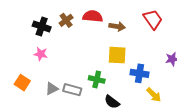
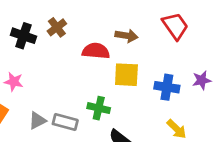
red semicircle: (93, 16) -> (96, 51), moved
pink star: (41, 54) -> (14, 82), moved
blue cross: (140, 73) -> (167, 87), moved

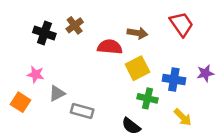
yellow square: (126, 75) -> (137, 68), turned -30
green cross: (99, 108) -> (148, 98), moved
gray triangle: (37, 121) -> (57, 93), moved

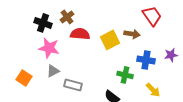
brown arrow: (137, 33) -> (132, 34), moved
red semicircle: (110, 47) -> (80, 34), moved
yellow square: (137, 68) -> (110, 40), moved
pink star: (36, 74) -> (49, 48), moved, size x1.5

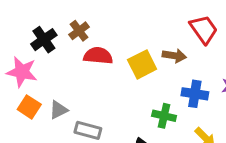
black cross: (43, 23) -> (44, 40), turned 36
pink star: (49, 48) -> (22, 72), moved
orange square: (24, 78) -> (29, 107), moved

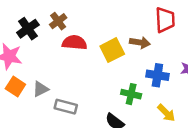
red trapezoid: (204, 29) -> (165, 20), turned 32

